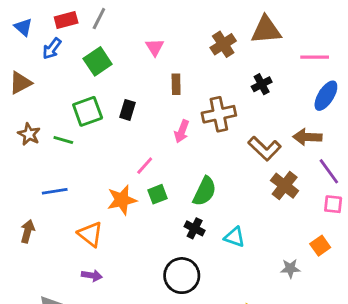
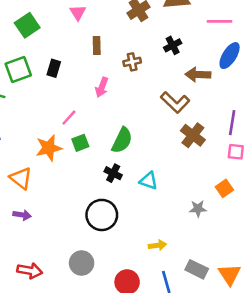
brown cross: (219, 114) -> (132, 62), moved, size x0.6
brown arrow: (307, 137) -> (198, 75), moved
purple line: (329, 171) -> (232, 123), turned 45

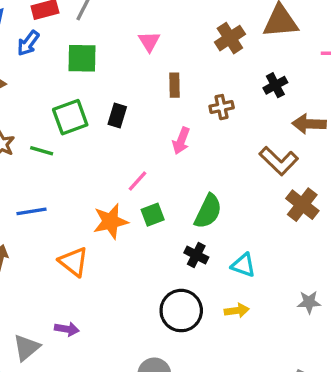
green square: (27, 25) -> (82, 58), turned 35
purple arrow: (22, 215) -> (67, 329), moved
yellow arrow: (157, 245) -> (237, 311), moved

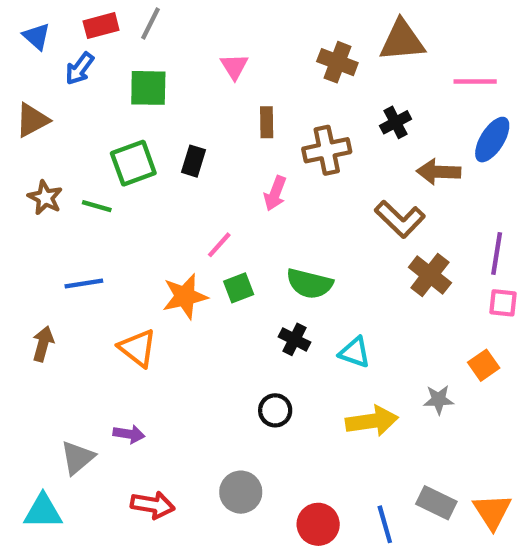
brown cross: (230, 38) -> (337, 62), turned -36
brown cross: (222, 107) -> (327, 150), size x1.5
green semicircle: (208, 211) -> (310, 284), turned 78
black circle: (181, 311) -> (275, 410), size x0.6
yellow arrow: (237, 311) -> (372, 421), moved, size x1.6

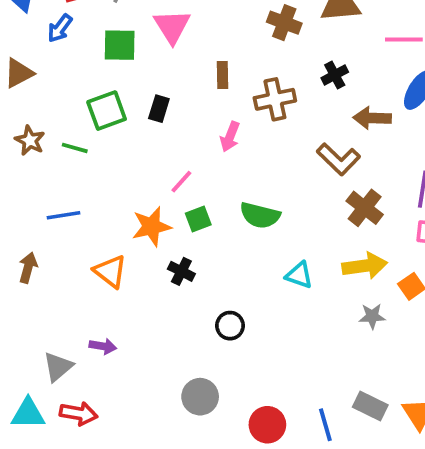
pink triangle: (234, 66) -> (172, 26), moved, size x1.5
black cross: (294, 339) -> (181, 271), moved
yellow arrow: (372, 421) -> (365, 266), moved
red arrow: (153, 505) -> (79, 414), moved

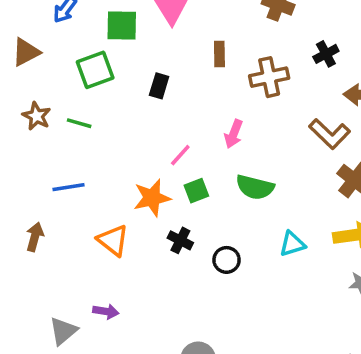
green square: (107, 111) -> (95, 70), moved
pink arrow: (230, 137) -> (234, 134), moved
cyan triangle: (299, 275) -> (292, 244), turned -36
black circle: (230, 326) -> (227, 260), moved

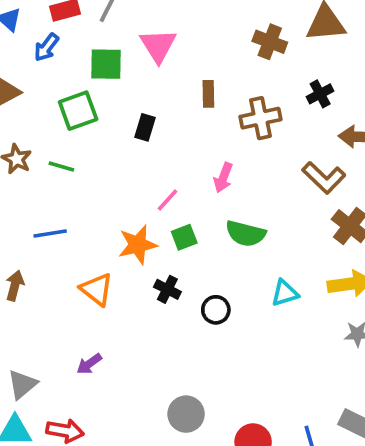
purple arrow: (106, 311) -> (89, 364), turned 135
gray triangle: (63, 331) -> (22, 384), moved

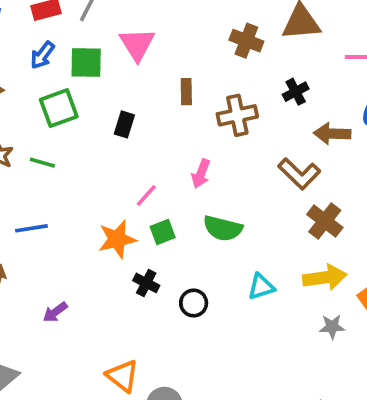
blue arrow: (46, 47) -> (42, 55), moved
orange triangle: (97, 289) -> (123, 376), moved
purple arrow: (89, 364) -> (55, 312), moved

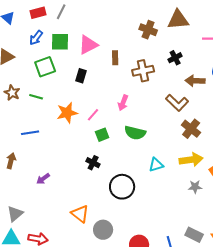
pink triangle: (137, 44) -> (88, 45), moved, turned 35
orange star: (117, 239) -> (67, 113), moved
black circle: (194, 303) -> (122, 187), moved, size x1.6

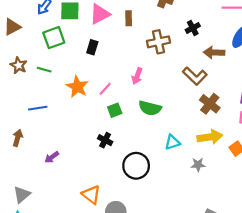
brown rectangle: (115, 58) -> (129, 18), moved
orange star: (67, 113) -> (77, 87), turned -30
gray star: (195, 187) -> (198, 165), moved

